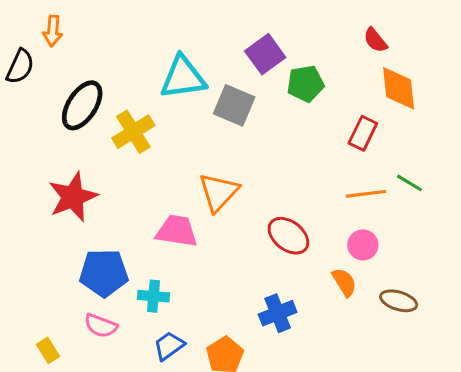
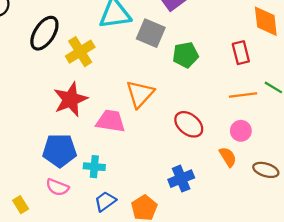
green pentagon: (306, 84) -> (185, 55), moved
red rectangle: (363, 133) -> (241, 53), turned -40
red star: (73, 197) -> (70, 99), moved

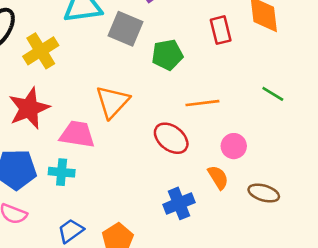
red rectangle: (241, 53) -> (221, 30), moved
orange line: (243, 95) -> (202, 103), moved
cyan cross: (94, 167) -> (62, 172), moved
blue cross: (181, 179) -> (179, 203), moved

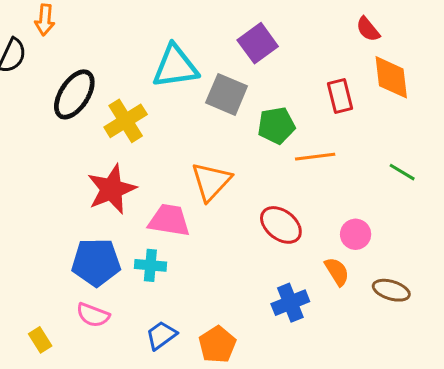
orange line: (202, 103) -> (315, 157), moved

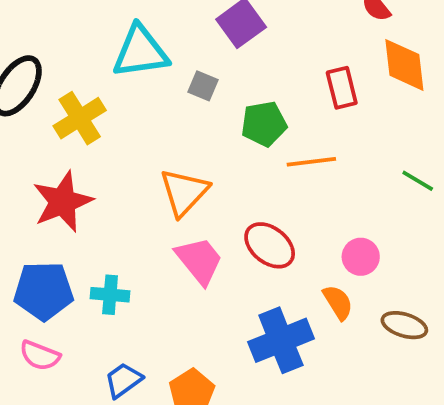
gray square: (227, 94) -> (203, 86), size x0.6
pink trapezoid: (169, 220) -> (199, 261), moved, turned 42
blue cross: (290, 303) -> (281, 340), size x1.4

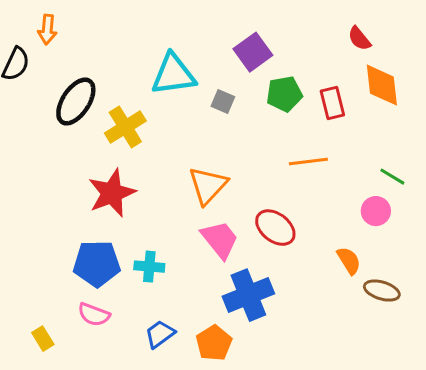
green pentagon: (264, 124) -> (284, 94), moved
pink circle: (361, 257) -> (376, 211), moved
orange semicircle: (338, 302) -> (349, 261), moved
blue cross: (281, 340) -> (248, 295), moved

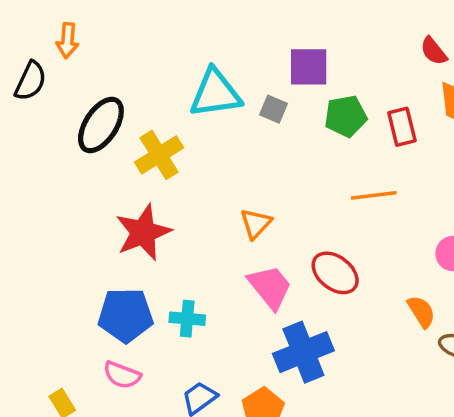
purple square: (253, 52) -> (309, 67), turned 36
gray square: (223, 102) -> (273, 109), moved
orange triangle: (208, 186) -> (256, 224), size x0.7

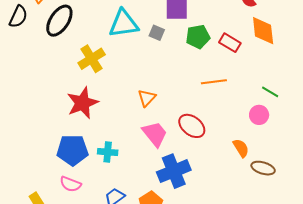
black ellipse: (101, 125) -> (59, 21), moved
red rectangle: (402, 127) -> (230, 43), turned -45

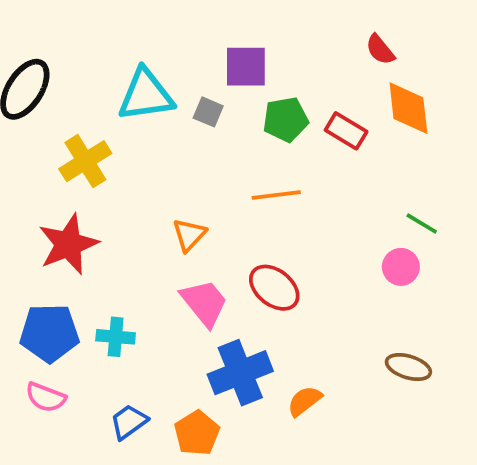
orange line: (214, 82) -> (276, 195), moved
orange semicircle: (241, 148) -> (305, 401), moved, turned -96

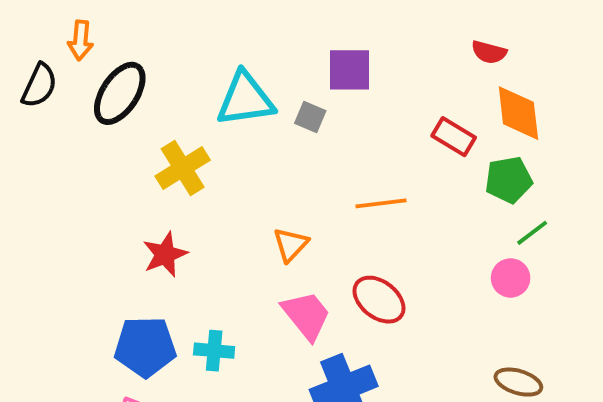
red semicircle: (380, 50) -> (489, 52), turned -36
green pentagon: (286, 120) -> (509, 180), moved
green line: (422, 223) -> (532, 233), turned -68
red star: (68, 244) -> (165, 254), size x0.7

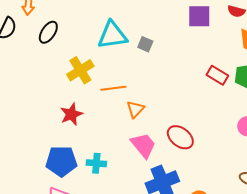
purple square: (350, 70) -> (199, 16), moved
black ellipse: (120, 93) -> (48, 32), size x0.7
red rectangle: (454, 137) -> (217, 75), moved
orange line: (381, 203) -> (113, 88), moved

